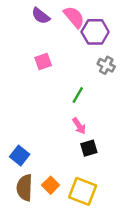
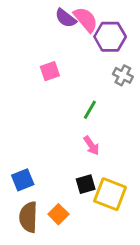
purple semicircle: (41, 16) -> (66, 18), moved
black square: (89, 148) -> (86, 184), moved
blue square: (20, 156) -> (23, 180), turned 30
yellow square: (83, 191) -> (110, 194), moved

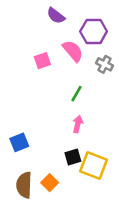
pink semicircle: (86, 20) -> (73, 51), moved
pink arrow: (91, 146) -> (78, 124), turned -133
blue square: (23, 180) -> (19, 142), moved

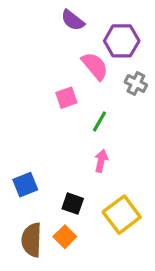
pink square: (42, 61) -> (66, 98), moved
black square: (73, 157) -> (73, 204), moved, turned 35
yellow square: (94, 166) -> (122, 215), turned 32

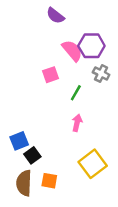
purple hexagon: (122, 41) -> (91, 46), moved
gray cross: (136, 83) -> (101, 73), moved
black square: (73, 204) -> (32, 155), moved, turned 35
orange square: (65, 237) -> (49, 181), turned -35

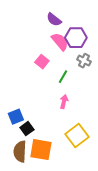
purple semicircle: (55, 16) -> (54, 20), moved
pink square: (51, 75) -> (42, 62), turned -32
orange square: (49, 181) -> (41, 150), size x1.6

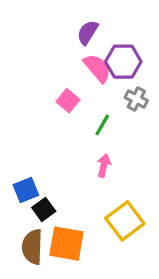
purple semicircle: (54, 20) -> (88, 32), turned 84

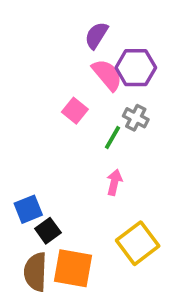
gray cross: (136, 99) -> (136, 118), moved

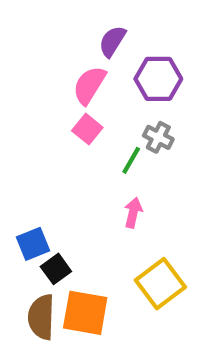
pink semicircle: (107, 75) -> (89, 85), moved, turned -108

